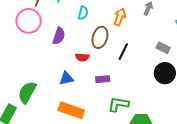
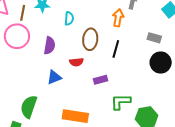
orange arrow: (120, 17) -> (118, 18), moved
blue triangle: (66, 78) -> (54, 77), moved

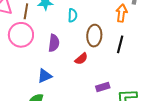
red semicircle: (76, 62) -> (81, 59), turned -32
blue triangle: (54, 77) -> (45, 76), moved
purple rectangle: (100, 80) -> (103, 87), moved

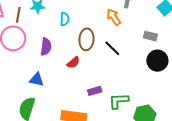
orange arrow: (121, 13) -> (114, 17), turned -42
black line: (120, 44) -> (112, 48), turned -60
blue triangle: (45, 76) -> (37, 80), turned 35

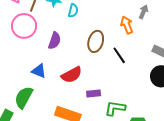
cyan semicircle: (65, 19) -> (73, 11), moved
red semicircle: (73, 62) -> (72, 75), moved, size x1.5

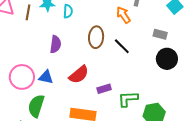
pink circle: (24, 26) -> (22, 77), moved

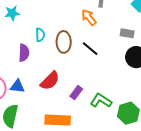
cyan semicircle: (68, 11) -> (40, 35), moved
purple rectangle: (104, 89) -> (76, 93), turned -32
green L-shape: (128, 99) -> (101, 101), turned 40

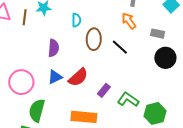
orange arrow: (89, 17) -> (129, 21), moved
cyan semicircle: (40, 35) -> (76, 20), moved
blue triangle: (17, 86) -> (55, 77), moved, turned -35

